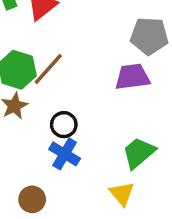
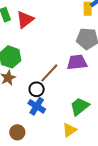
brown line: (48, 69) -> (49, 73), moved
yellow triangle: (122, 194) -> (70, 130), turned 35

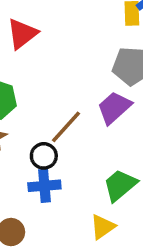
purple trapezoid: (77, 62) -> (114, 108), turned -35
blue cross: (37, 106) -> (44, 186), turned -36

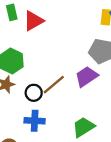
black circle: (44, 156) -> (34, 93), moved

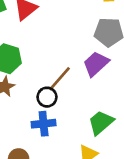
black circle: (34, 93) -> (47, 97), moved

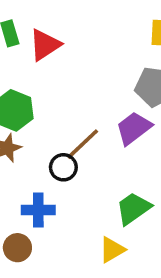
blue cross: (44, 124) -> (38, 210), moved

